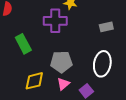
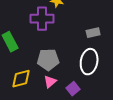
gray rectangle: (106, 27) -> (93, 33), moved

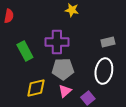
purple cross: (42, 19) -> (57, 42), moved

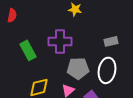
gray pentagon: (63, 69) -> (78, 68), moved

